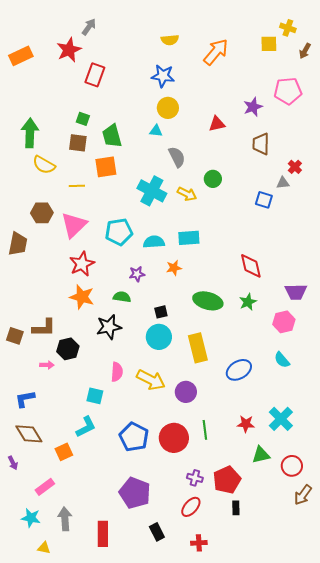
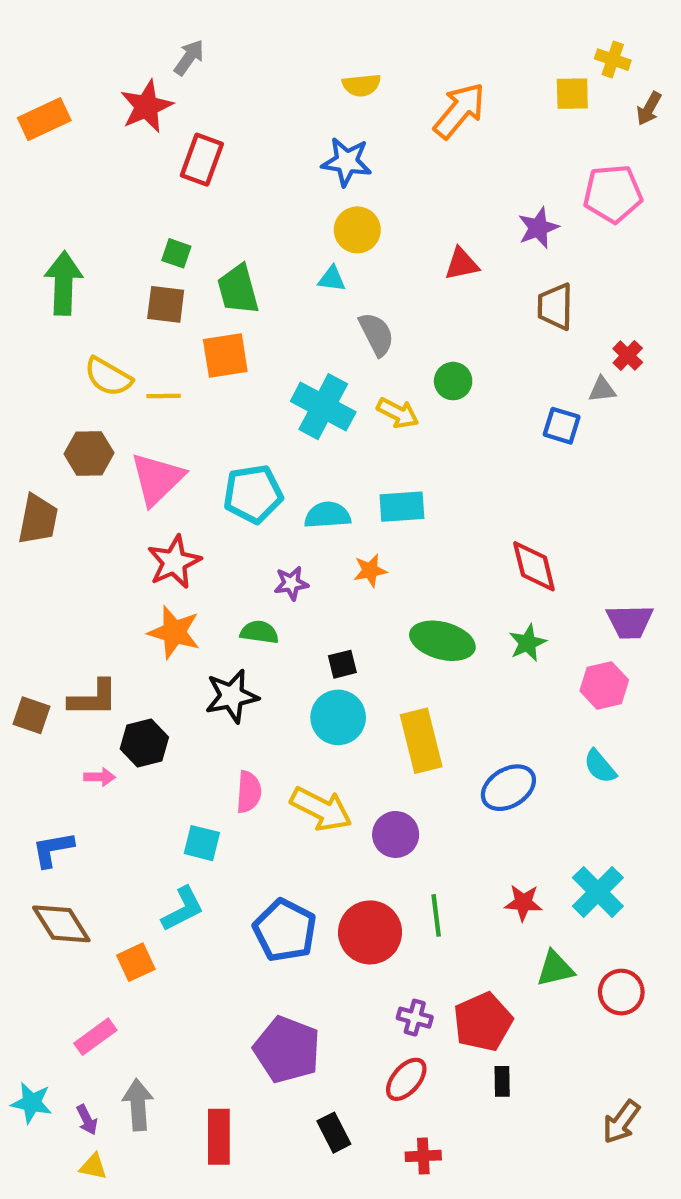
yellow semicircle: (44, 165) -> (108, 377), moved
purple arrow: (13, 463) -> (87, 1120), moved
brown arrow: (303, 495) -> (621, 1122), moved
cyan star: (31, 518) -> (32, 1103), moved

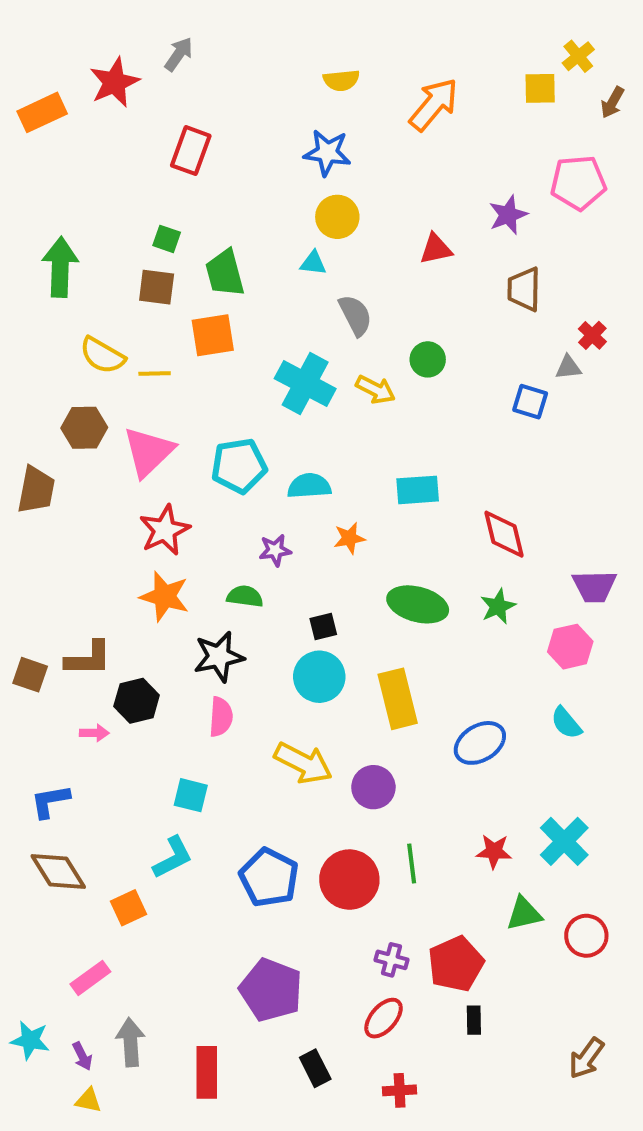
yellow cross: (613, 60) -> (578, 56), turned 32
red star: (147, 106) -> (114, 82), moved
cyan rectangle: (402, 507) -> (418, 490), moved
pink semicircle: (249, 792) -> (221, 717), moved

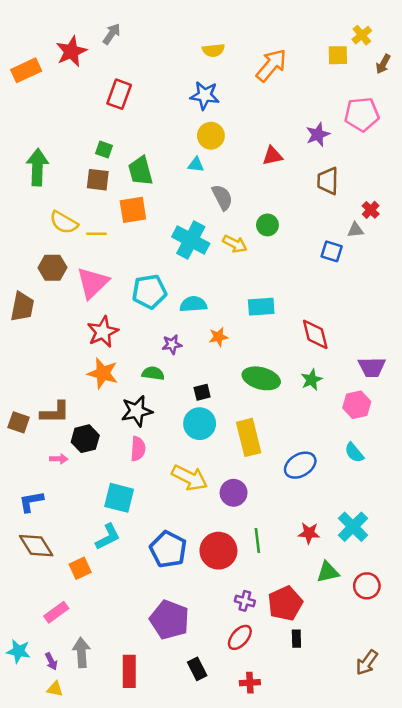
cyan square: (191, 795) -> (119, 498), size x1.4

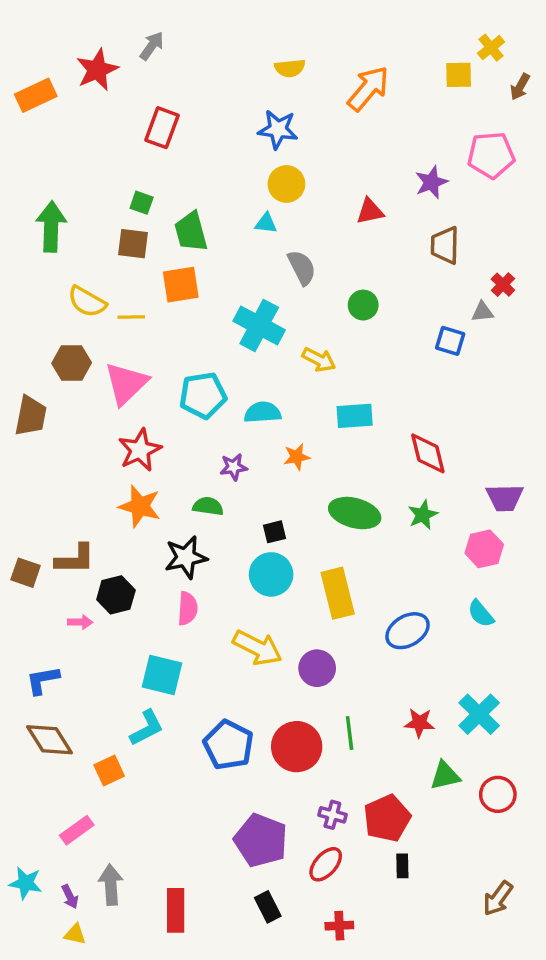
yellow arrow: (235, 244) -> (319, 360), moved
purple pentagon: (169, 620) -> (261, 840), moved

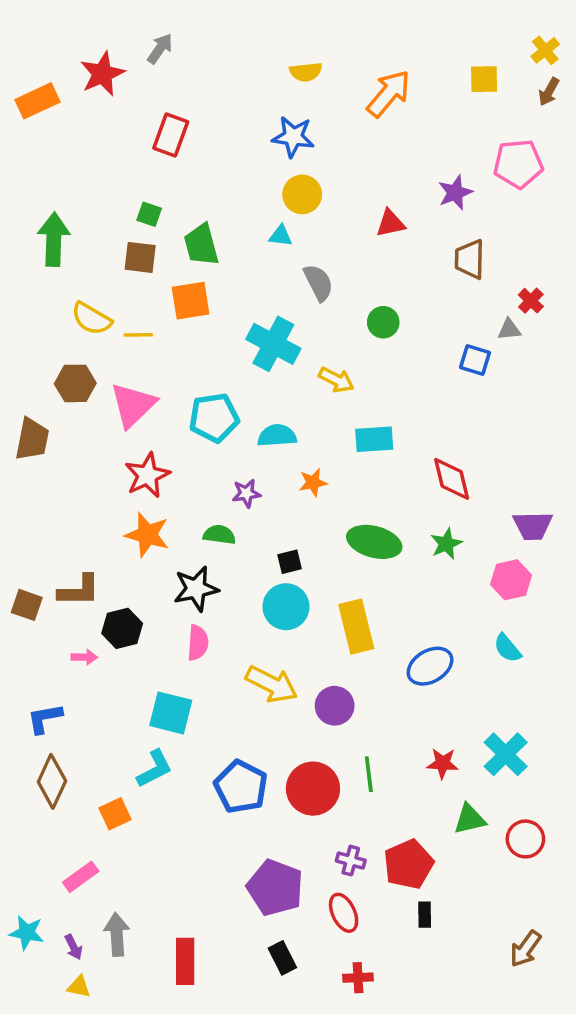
yellow cross: (491, 48) -> (545, 50), moved
brown diamond: (49, 740) -> (52, 781), turned 57
red ellipse: (326, 864) -> (344, 913), turned -66

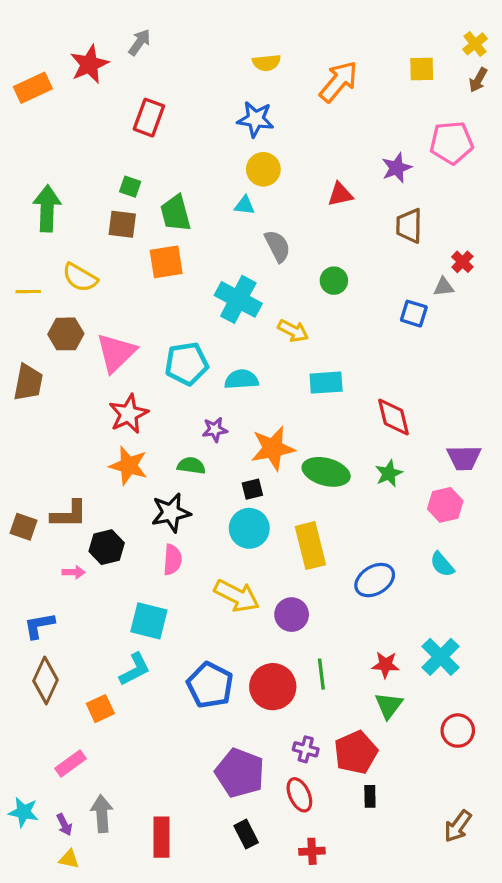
yellow line: (138, 335) -> (28, 292), moved
orange star: (313, 482) -> (273, 448), moved, size x1.8
green triangle: (470, 819) -> (389, 705), moved, turned -40

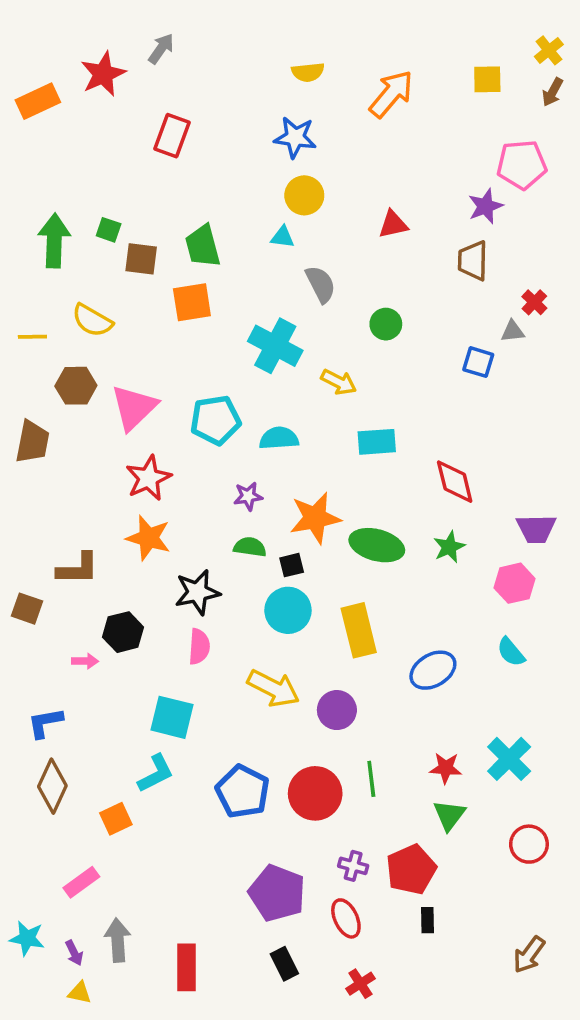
purple star: (397, 168) -> (485, 206), moved
green square: (130, 187) -> (109, 230), moved
green semicircle: (191, 466) -> (250, 547), moved
brown L-shape: (69, 514) -> (78, 569), moved
red cross: (312, 851) -> (360, 984), turned -30

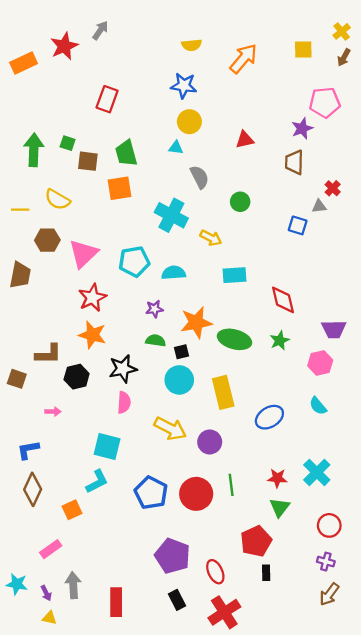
red rectangle: (172, 136) -> (107, 99), moved
black hexagon: (123, 632) -> (77, 377), moved
purple cross: (353, 866) -> (326, 562), moved
red cross: (360, 984) -> (224, 612), size x1.8

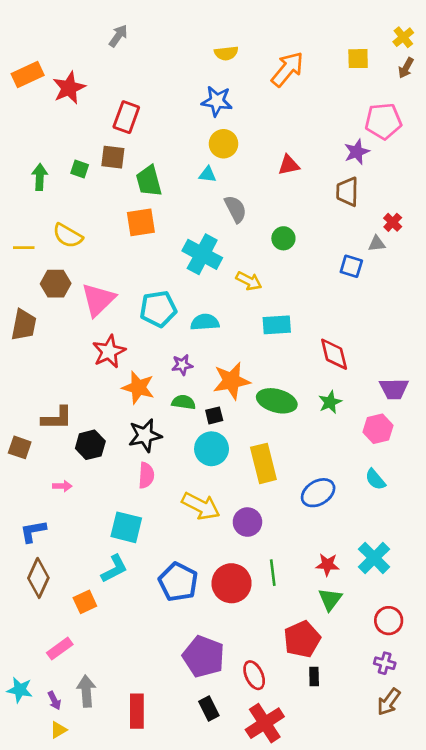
red star: (64, 46) -> (69, 88), moved
green arrow: (34, 150) -> (40, 177), size x0.7
brown square: (88, 161) -> (113, 157), moved
orange star: (92, 335) -> (138, 387), moved
yellow triangle: (50, 618) -> (58, 730), turned -42

